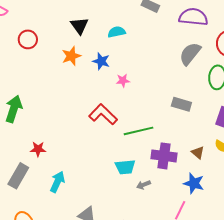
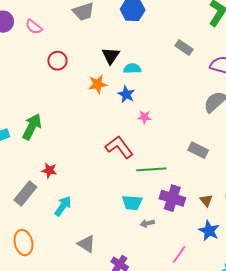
cyan semicircle: (117, 32) -> (132, 69), moved
blue star: (194, 183) -> (209, 231), moved

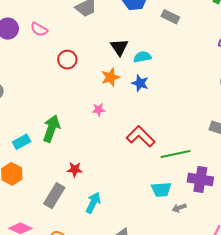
gray rectangle: (184, 48) -> (170, 17), moved
pink star: (144, 117) -> (99, 110), moved

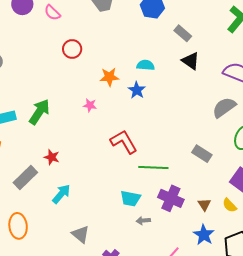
black triangle: (119, 47) -> (191, 61), moved, turned -36

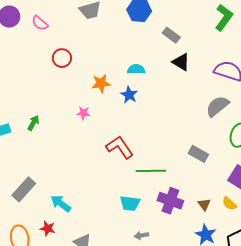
green arrow: (39, 112) -> (33, 123), size x0.6
red star: (52, 157) -> (48, 228), moved
cyan arrow: (61, 194) -> (61, 203), turned -90
gray arrow: (143, 221) -> (141, 235), moved

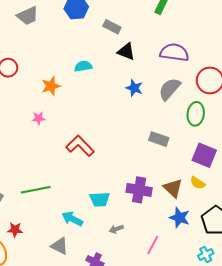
blue star: (129, 95) -> (134, 88), moved
green line: (151, 171) -> (36, 190), moved
cyan arrow: (61, 203) -> (72, 219), moved
brown triangle: (204, 204) -> (173, 188), size x1.5
red star: (48, 228) -> (15, 230), moved

